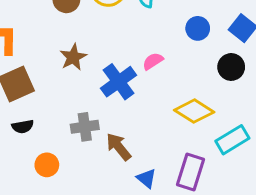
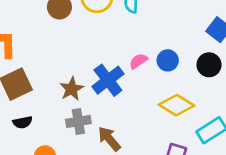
blue circle: (198, 28) -> (168, 60), moved
brown star: (73, 57) -> (72, 89), moved

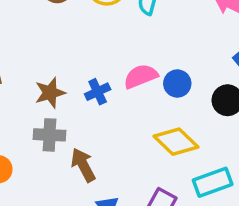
pink semicircle: (138, 61) -> (141, 76), size x1.4
blue cross: (108, 80) -> (98, 92), size x0.6

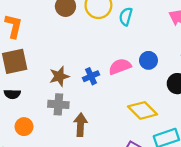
blue circle: (177, 84) -> (148, 60), moved
brown arrow: (83, 165) -> (80, 125), turned 30

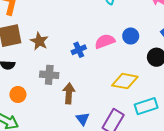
brown star: (59, 76) -> (39, 41), moved, turned -30
yellow diamond: (143, 110) -> (125, 81), turned -35

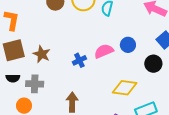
gray cross: (49, 75) -> (35, 84), moved

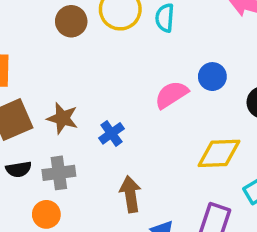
blue cross: (79, 60) -> (111, 133), moved

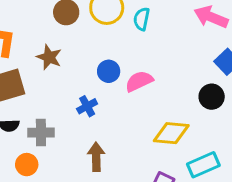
blue circle: (212, 77) -> (109, 71), moved
brown star: (62, 118) -> (49, 57), moved

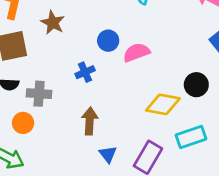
black circle: (212, 97) -> (196, 85), moved

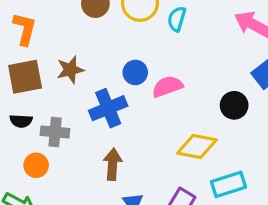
brown star: (53, 23) -> (70, 70), moved, turned 30
blue cross: (85, 72) -> (108, 108), size x1.6
black circle: (196, 85) -> (234, 105), moved

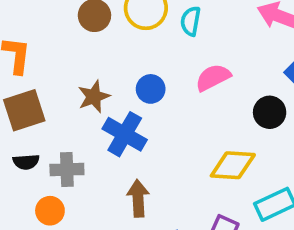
brown star: (70, 70) -> (94, 97), moved
pink semicircle: (167, 87) -> (213, 77), moved
blue cross: (108, 108) -> (125, 134), turned -30

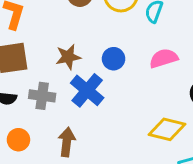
gray cross: (67, 170) -> (42, 96), moved
brown arrow: (138, 198) -> (67, 142), moved

